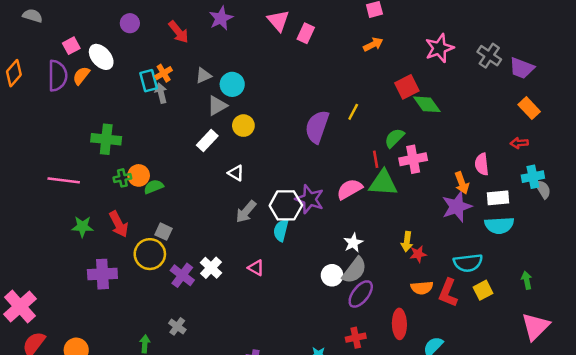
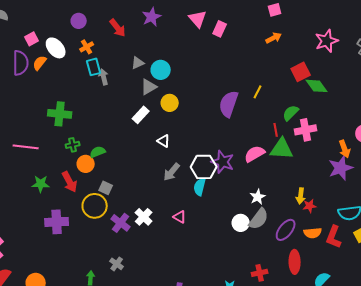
orange cross: (164, 73) -> (87, 47), moved
orange circle: (139, 175) -> (86, 164), moved
purple ellipse: (361, 294) -> (286, 230), moved

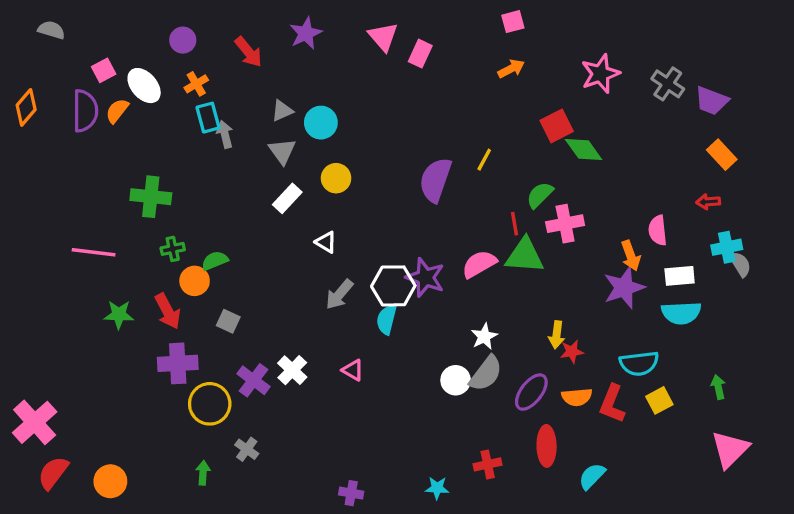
gray triangle: (149, 87) -> (282, 151), moved, turned -36
yellow circle: (95, 206) -> (210, 404), moved
purple cross: (57, 222) -> (178, 363), moved

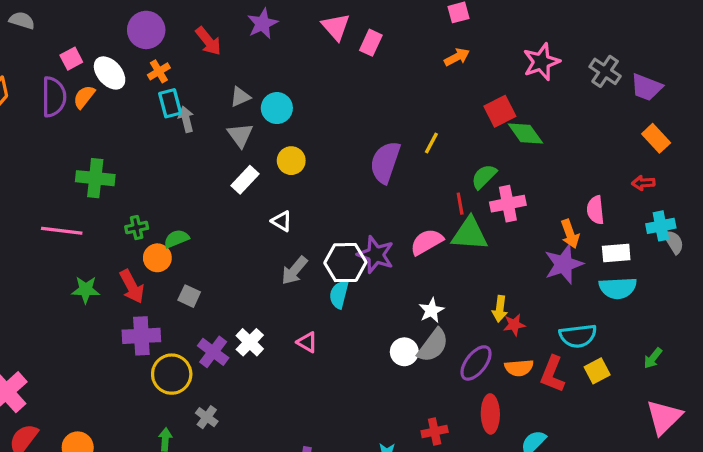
purple circle: (183, 40) -> (146, 30), size x1.5
green cross: (151, 197) -> (95, 178), moved
green arrow: (718, 387) -> (653, 358), turned -130

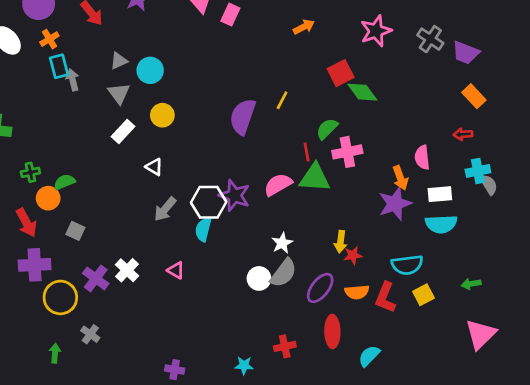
green arrow: (653, 358) -> (471, 284), turned 42

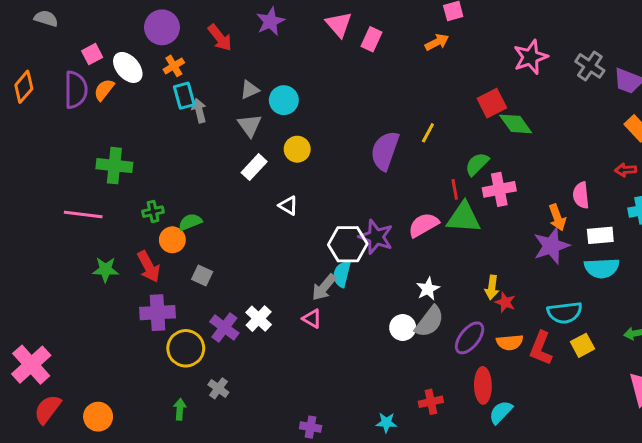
orange arrow: (304, 27) -> (437, 42), moved
gray arrow: (165, 209) -> (324, 287), moved
red star: (353, 255) -> (505, 302), turned 30
cyan semicircle: (369, 356) -> (501, 412), moved

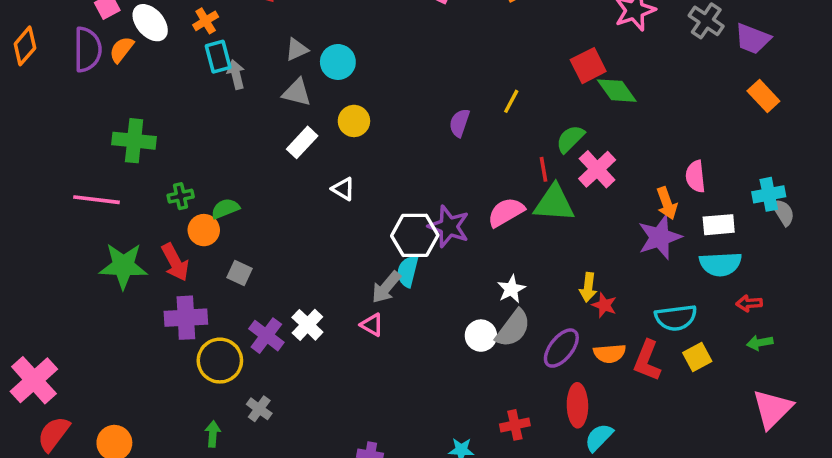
gray triangle: (250, 125) -> (297, 92), turned -40
purple semicircle: (385, 151) -> (459, 123), size x0.6
red arrow: (626, 170) -> (749, 303), moved
pink cross: (499, 189) -> (597, 169), turned -32
green star: (105, 270) -> (123, 266), size x1.5

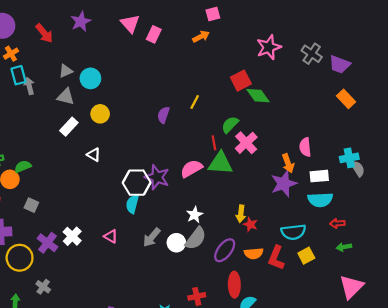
gray arrow: (386, 287) -> (152, 237), moved

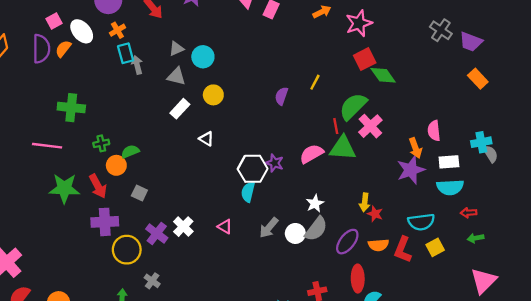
pink star: (269, 47) -> (359, 23), moved
green semicircle: (230, 125) -> (353, 106), size x1.5
purple star: (157, 177) -> (275, 163), size x0.7

